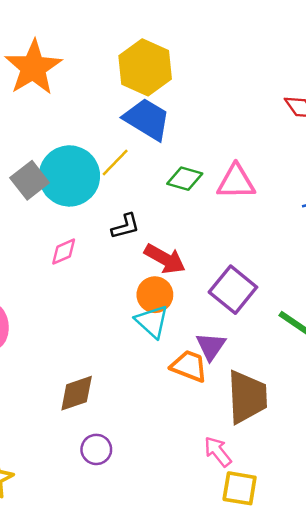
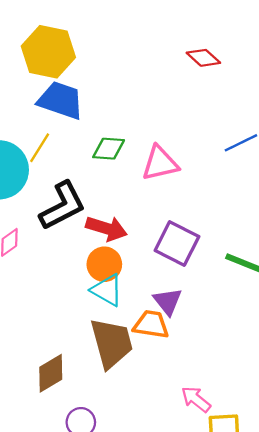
pink triangle: (236, 182) -> (160, 163), moved
black L-shape: (125, 226) -> (62, 206), size x1.8
brown trapezoid: (247, 397) -> (112, 343), moved

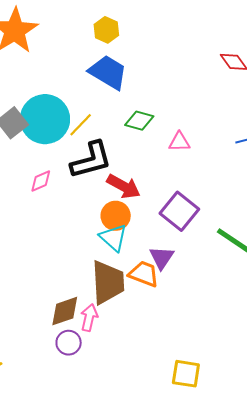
yellow hexagon: (48, 52) -> (106, 30), size x0.6
yellow line: (40, 148) -> (81, 125), moved
pink triangle: (160, 163) -> (179, 142), size x0.7
brown diamond: (51, 373) -> (65, 311), moved
pink arrow: (196, 399) -> (89, 318), moved, turned 52

